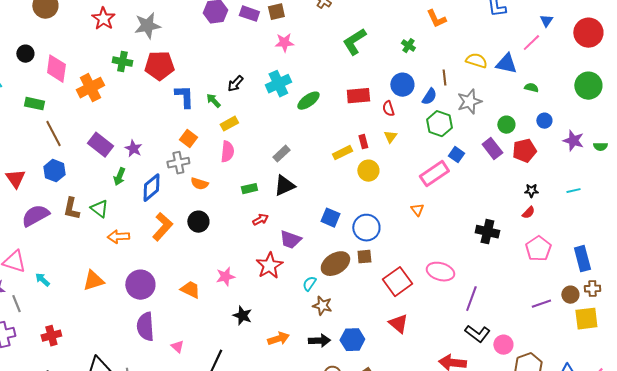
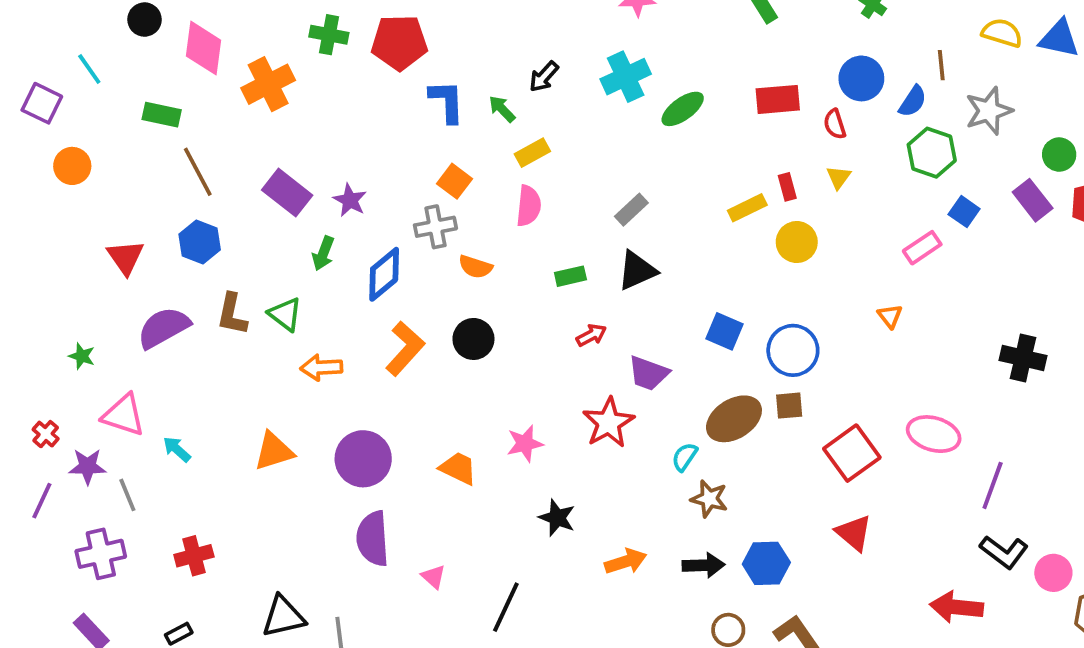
pink rectangle: (434, 174) -> (922, 248), size x0.7

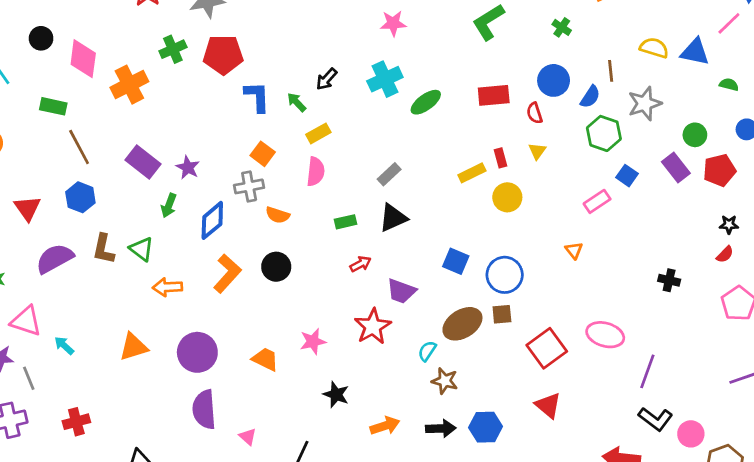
green cross: (329, 35) -> (173, 49), turned -35
black cross: (1023, 358) -> (669, 280), size x0.7

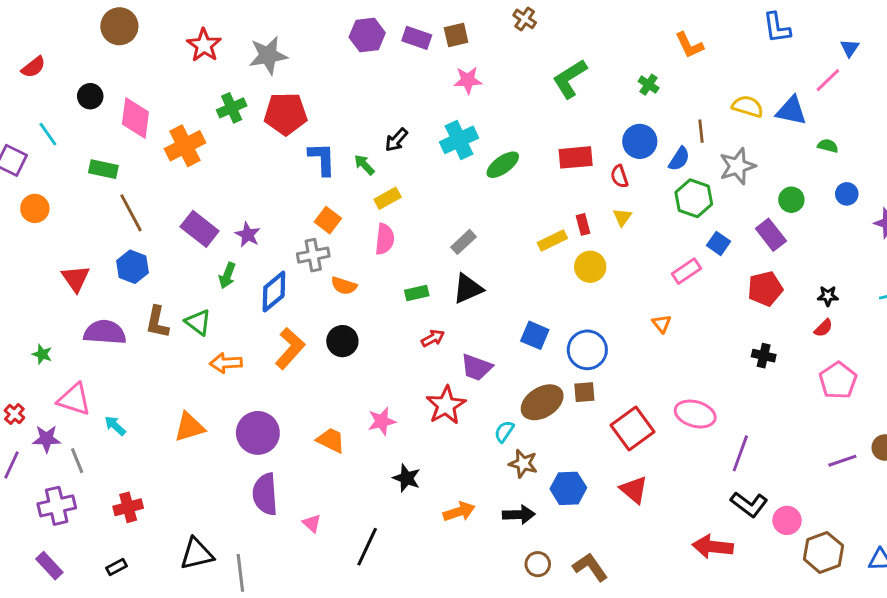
red pentagon: (719, 170) -> (765, 289), moved
purple semicircle: (55, 259) -> (105, 332), turned 33
blue hexagon: (486, 427) -> (568, 488), moved

